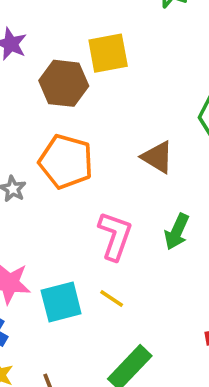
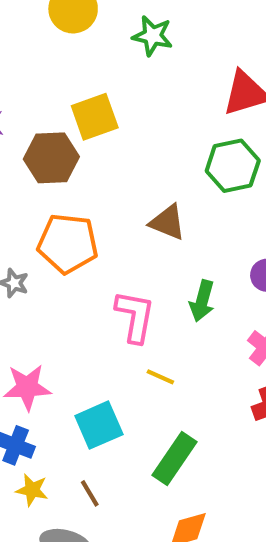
yellow line: (112, 298) -> (160, 377), moved
cyan square: (61, 302) -> (99, 425), moved

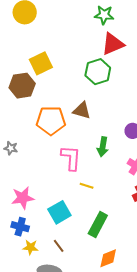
green star: (153, 36) -> (104, 15), moved
green hexagon: (233, 166) -> (98, 72), moved
orange pentagon: (68, 243) -> (51, 121), moved

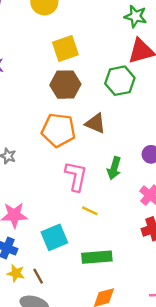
yellow square: (41, 63) -> (65, 49), moved
brown hexagon: (22, 86) -> (65, 85), moved
green rectangle: (98, 224) -> (97, 257), turned 50
brown line: (59, 246) -> (38, 276), moved

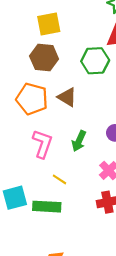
yellow line: (90, 211) -> (59, 179), moved
green rectangle: (97, 257) -> (47, 207), moved

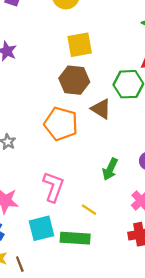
brown triangle: (67, 97) -> (101, 109), moved
pink L-shape: (43, 144) -> (53, 187), moved

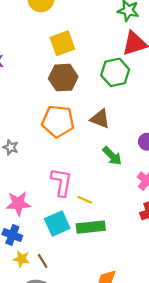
brown triangle: (101, 109) -> (100, 119), moved
green arrow: (110, 169) -> (112, 156), turned -60
yellow line: (89, 210) -> (85, 200), moved

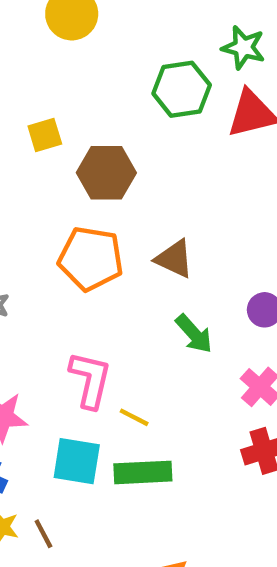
yellow square: (62, 43) -> (45, 135), moved, size x0.7
green hexagon: (115, 72) -> (182, 89), moved
cyan square: (57, 223) -> (77, 461), turned 30

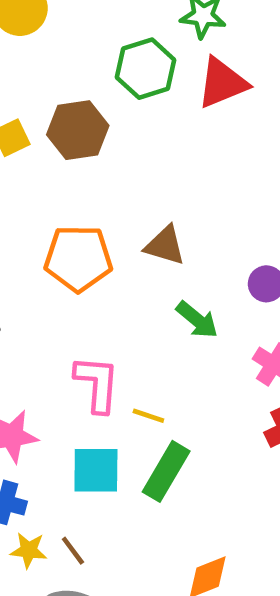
brown hexagon: (106, 173) -> (78, 130), moved
green rectangle: (143, 472) -> (166, 471), turned -48

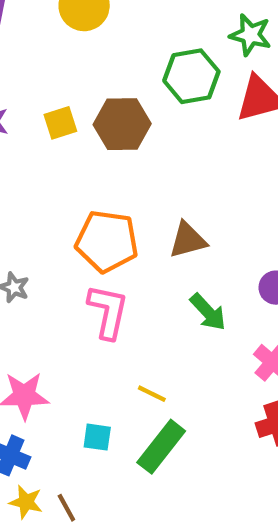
brown triangle: (165, 245) -> (188, 240), turned -39
pink L-shape: (97, 384) -> (108, 311), moved
cyan square: (96, 470) -> (97, 437), size x0.6

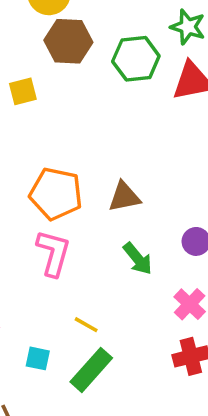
brown hexagon: (122, 124) -> (68, 41), moved

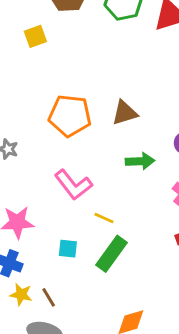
pink L-shape: (53, 253) -> (73, 185), moved, turned 132
green arrow: (138, 259) -> (140, 161), turned -48

